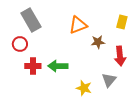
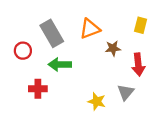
gray rectangle: (31, 20) -> (52, 33), moved
red cross: (33, 66) -> (38, 89), moved
green arrow: (58, 66) -> (60, 64), moved

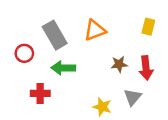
brown star: (113, 48) -> (119, 64), moved

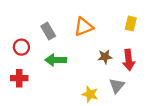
gray rectangle: (55, 35) -> (48, 31), size x0.7
red cross: (40, 93) -> (19, 78), moved

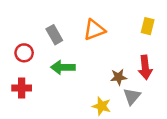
brown star: (105, 57) -> (119, 77), moved

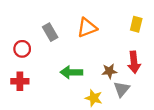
green arrow: (63, 67) -> (71, 72), moved

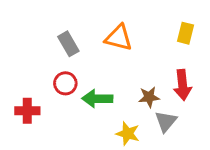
orange triangle: (87, 28) -> (119, 38), turned 35
red circle: (22, 49) -> (65, 83), moved

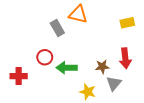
yellow rectangle: (186, 33) -> (127, 23), turned 64
orange triangle: (119, 38) -> (78, 14), moved
gray rectangle: (68, 44) -> (57, 28), moved

